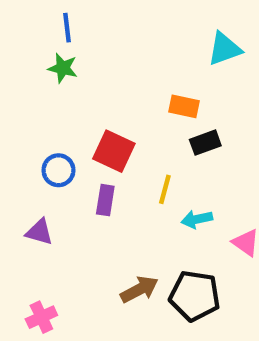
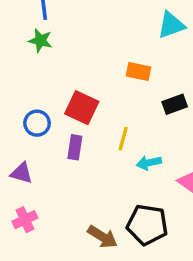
black rectangle: (205, 143) -> (175, 104), moved
brown arrow: (139, 289) -> (102, 237), moved, turned 60
pink cross: (41, 317) -> (25, 220), moved

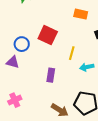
purple rectangle: (75, 147) -> (51, 75), moved
purple triangle: (22, 173) -> (13, 62), moved

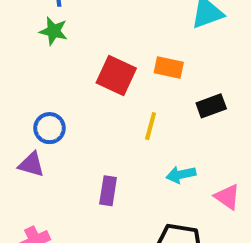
red square: (48, 35) -> (116, 76), moved
yellow line: (72, 53) -> (151, 126), moved

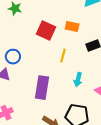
cyan arrow: (181, 175) -> (78, 80), turned -64
purple rectangle: (108, 191) -> (42, 88), size x1.6

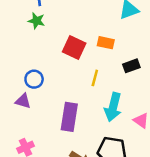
cyan arrow: (78, 80) -> (113, 107), size x1.6

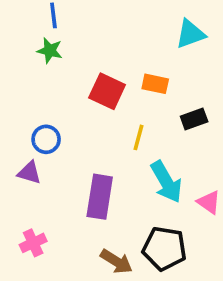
cyan arrow: (113, 107) -> (166, 182), turned -44

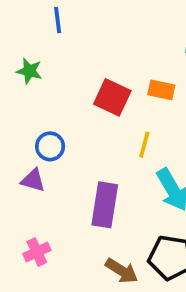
green star: (50, 51) -> (29, 71), moved

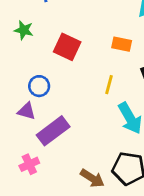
red square: (112, 97) -> (67, 47), moved
purple rectangle: (105, 205) -> (53, 131), moved, turned 44

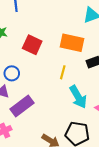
orange rectangle: (122, 44) -> (72, 43), size x1.6

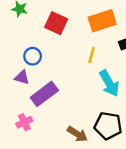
orange rectangle: (72, 43) -> (102, 21), turned -30

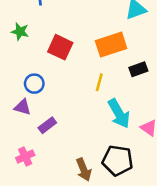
purple rectangle: (44, 94) -> (47, 125), size x0.6
brown arrow: (77, 134) -> (84, 170), turned 36

